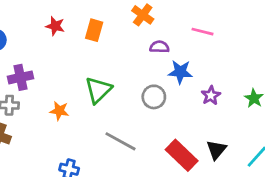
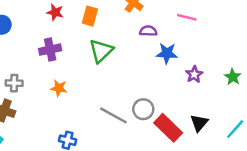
purple cross: (20, 77) -> (50, 50), moved
green triangle: (98, 90) -> (101, 51), moved
gray circle: (154, 97) -> (143, 109), moved

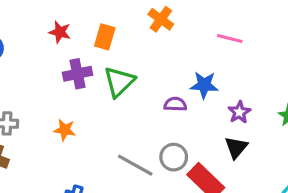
purple semicircle: (148, 31) -> (175, 104), moved
purple cross: (50, 50) -> (77, 74), moved
black triangle: (199, 123) -> (236, 147), moved

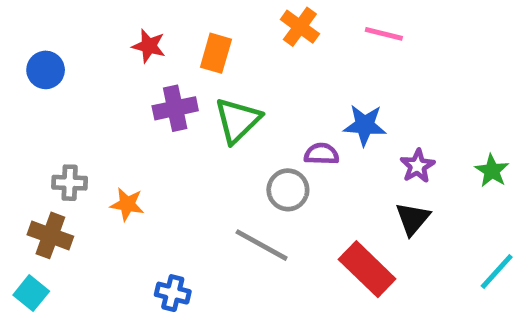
pink line: (230, 38) -> (384, 34), moved
orange star: (65, 130) -> (127, 204), moved
gray circle: (174, 157) -> (288, 190), moved

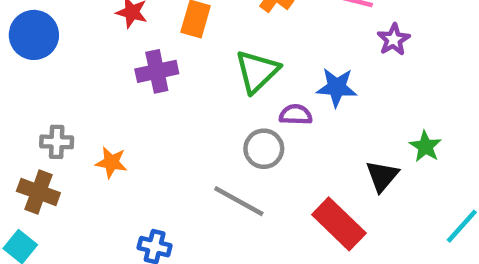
blue circle: (46, 70) -> (34, 35), size x1.4
green triangle: (238, 120) -> (257, 71), moved
purple star: (417, 166) -> (394, 39), moved
green star: (492, 171) -> (425, 146), moved

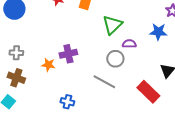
purple cross: (157, 71) -> (68, 54), moved
blue star: (337, 87) -> (158, 32), moved
gray cross: (57, 142) -> (16, 53), moved

